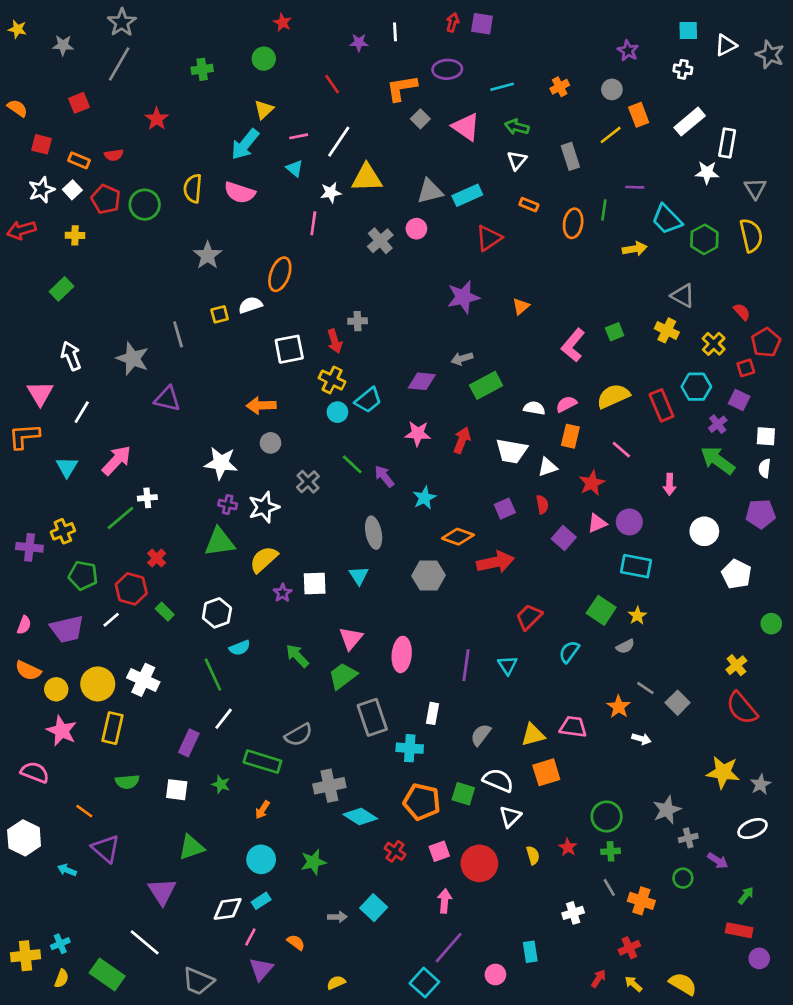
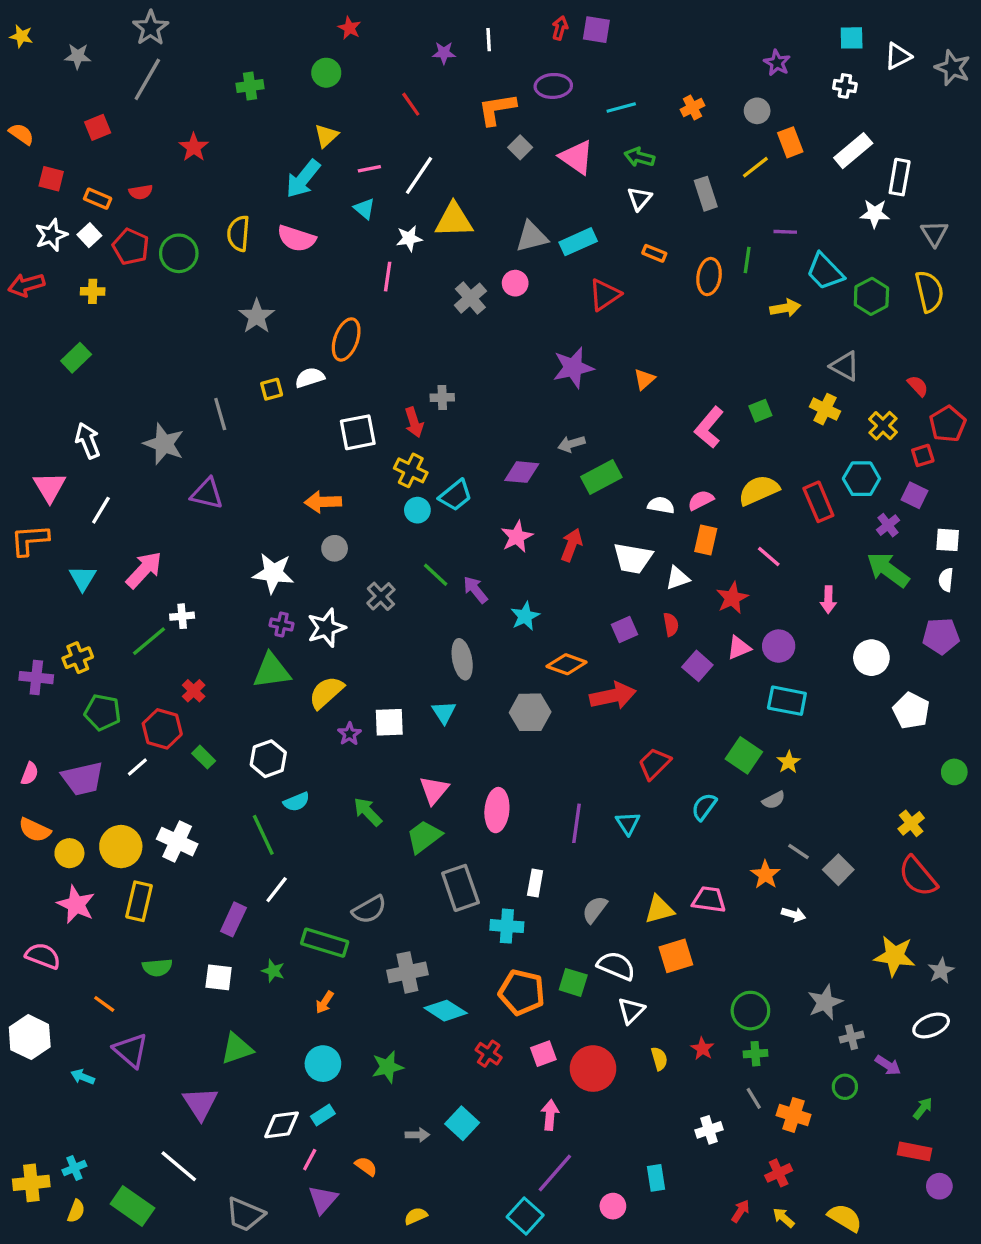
pink star: (418, 434) -> (517, 537), turned -30

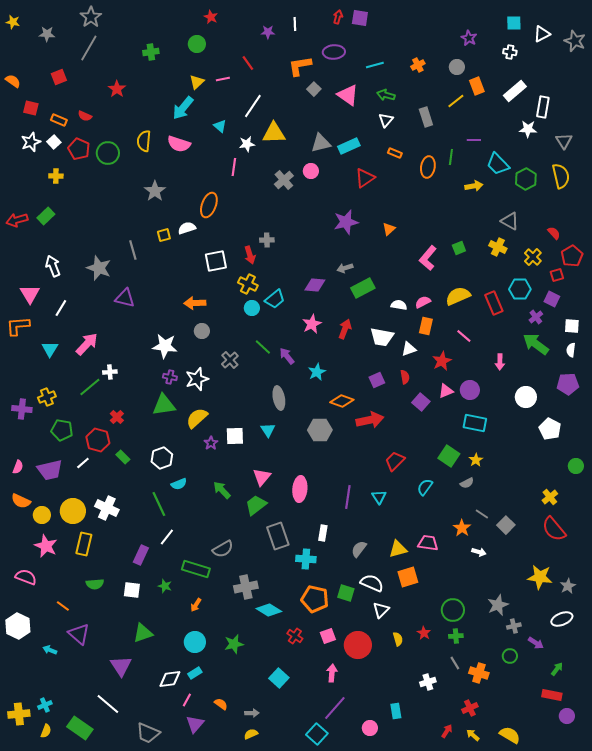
pink line: (369, 169) -> (223, 79), moved
red semicircle: (141, 192) -> (85, 116), turned 32
red arrow: (26, 285) -> (17, 220), moved
gray arrow: (417, 1135) -> (252, 713), moved

